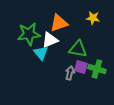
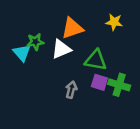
green star: (29, 34) -> (35, 42), size x0.6
cyan triangle: (41, 53) -> (22, 53), moved
gray arrow: (70, 73) -> (71, 90), moved

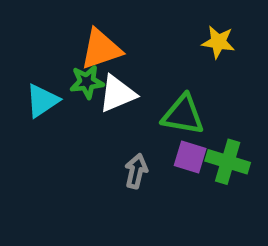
orange triangle: (72, 28) -> (101, 49), moved
green star: (35, 42) -> (87, 82), moved
cyan triangle: (22, 53) -> (42, 101), turned 36

